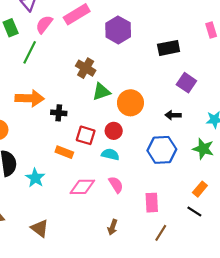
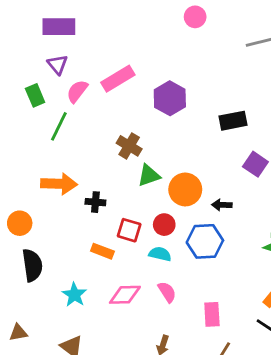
black arrow: (173, 115) -> (222, 205), moved
blue hexagon: (162, 150) -> (205, 241), moved
cyan star: (35, 178) -> (74, 295), moved

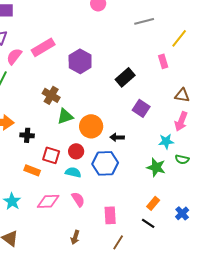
black rectangle: (233, 121) -> (125, 77), turned -30

